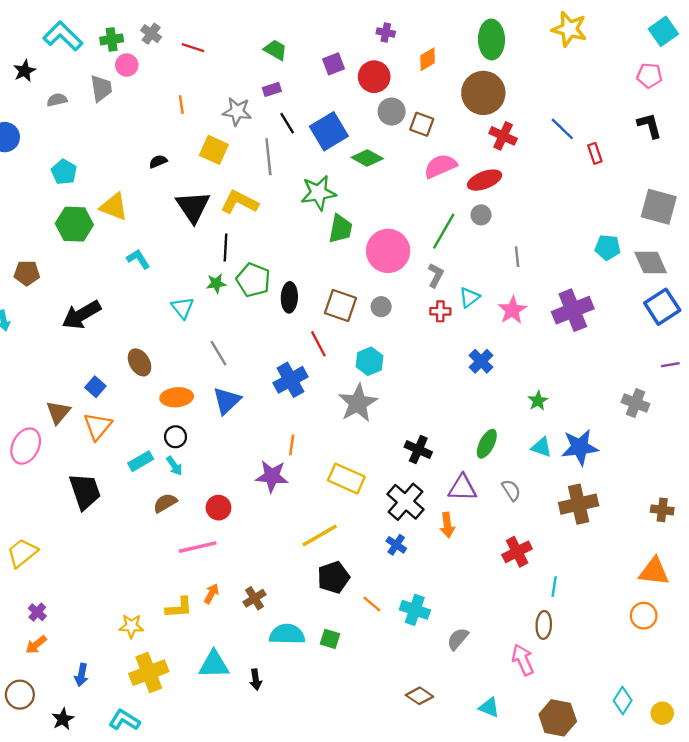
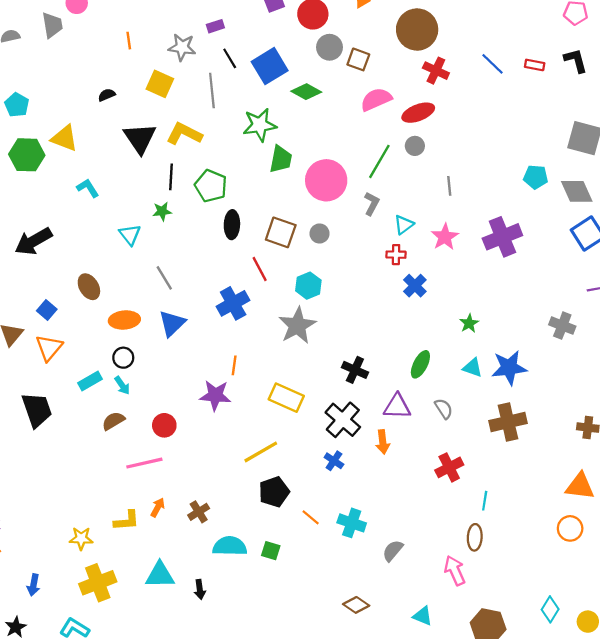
red rectangle: (595, 153) -> (535, 65), moved, turned -60
green pentagon: (253, 280) -> (211, 186), moved
red cross: (440, 311) -> (396, 255), moved

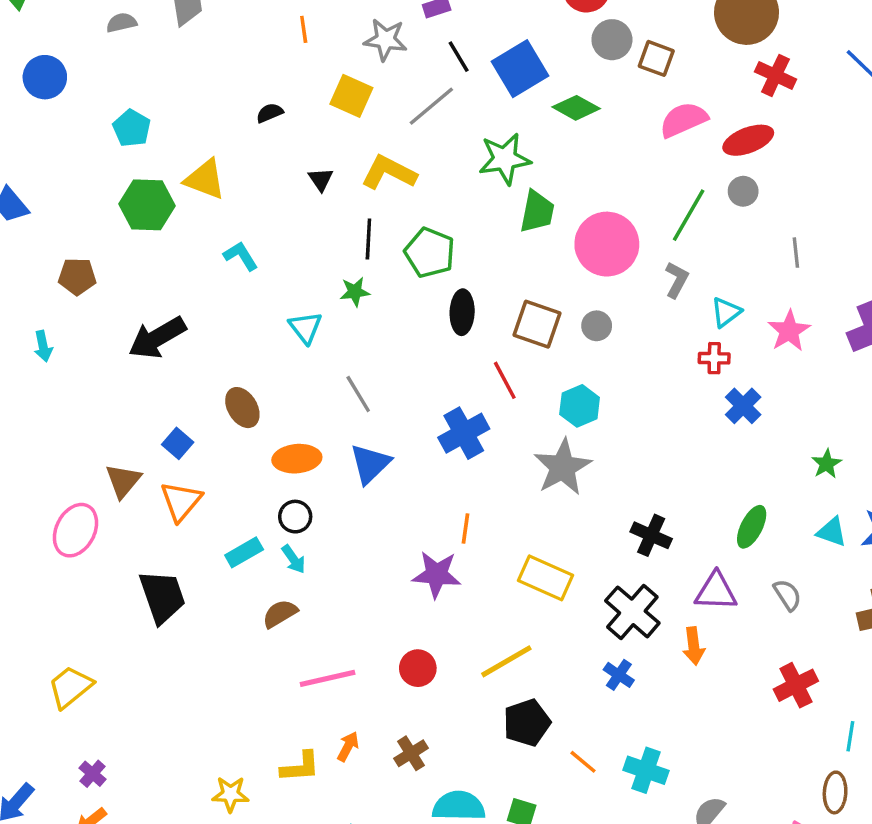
gray line: (212, 90) -> (431, 106), turned 56
black triangle: (140, 138) -> (321, 179), size x0.5
red circle: (164, 425) -> (418, 668), moved

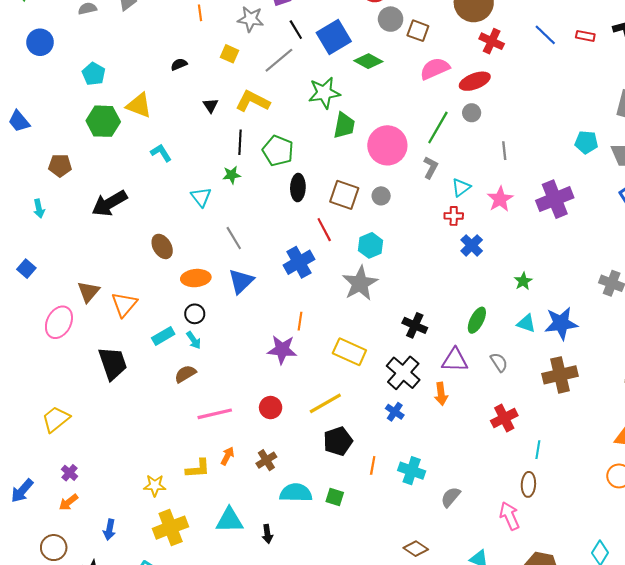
yellow square: (351, 96) -> (229, 54), size x0.7
blue square: (178, 443) -> (26, 269), moved
orange line: (583, 762) -> (373, 465), turned 60

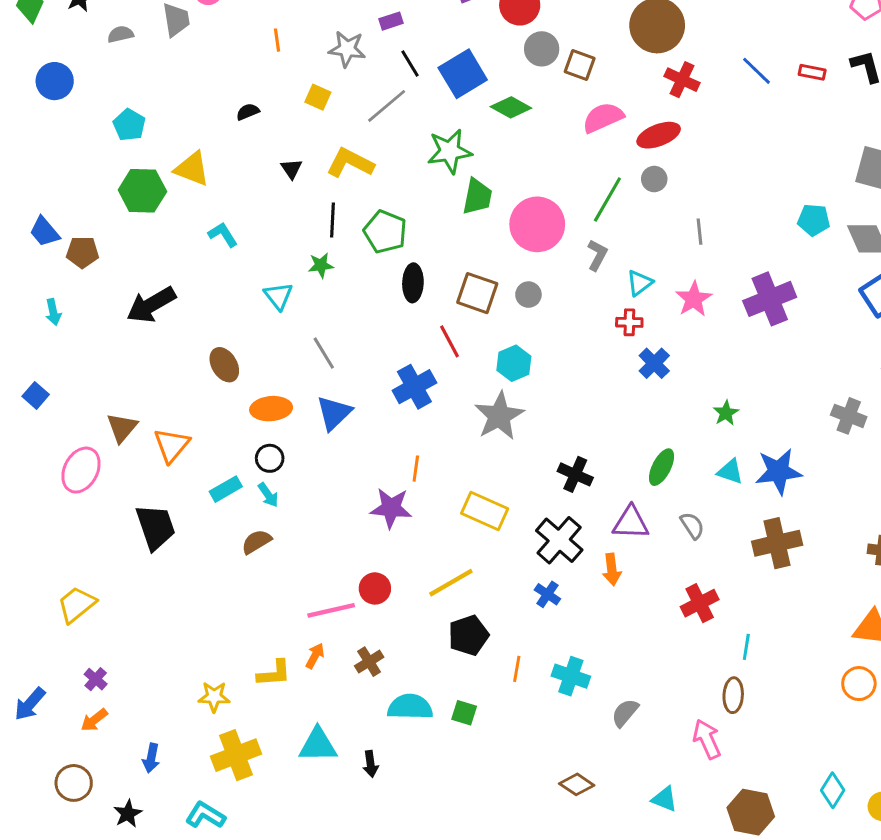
blue trapezoid: (19, 121) -> (44, 232), moved
pink line: (215, 414) -> (331, 610), moved

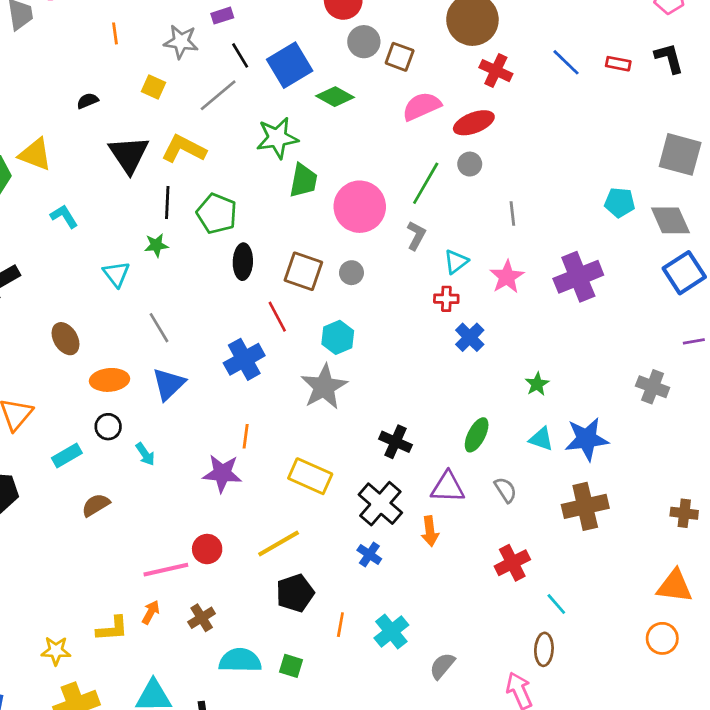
black triangle: (292, 169) -> (129, 154), size x2.0
cyan arrow: (268, 495) -> (145, 454), moved
cyan line: (746, 647) -> (556, 604), turned -50
cyan cross: (571, 676) -> (391, 632), turned 32

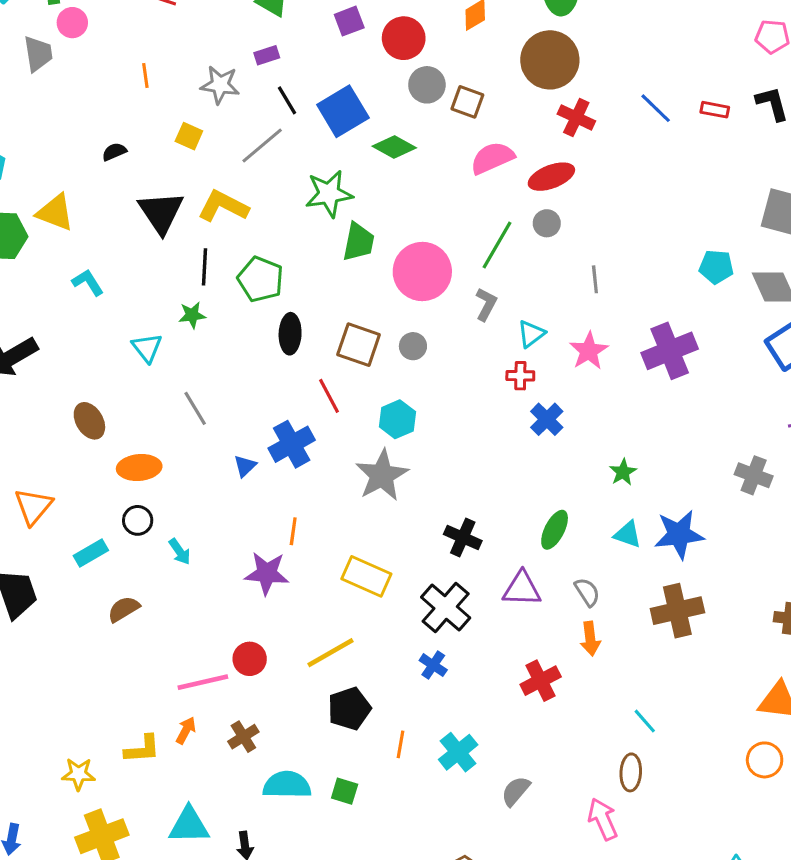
blue triangle: (169, 384) -> (245, 466), moved, size x0.6
orange arrow: (430, 531) -> (590, 639), moved
red cross: (512, 563) -> (541, 681), moved

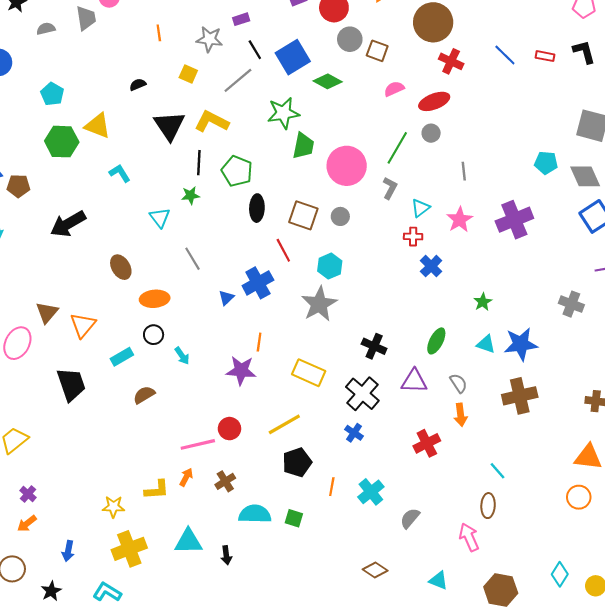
pink semicircle: (492, 158) -> (394, 89), size x0.7

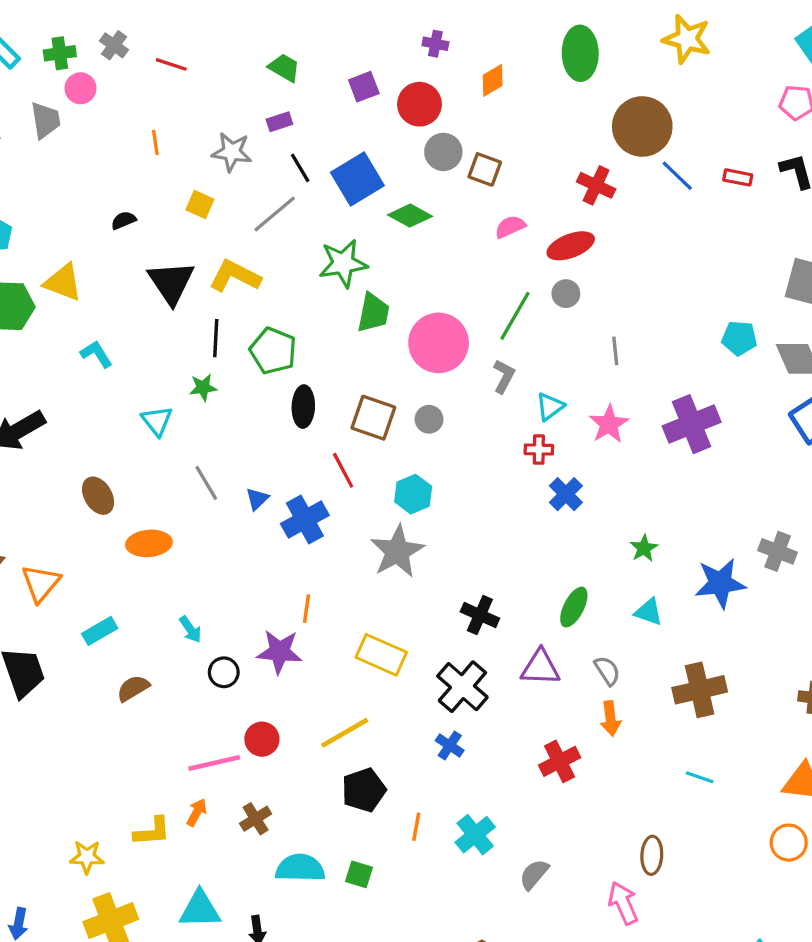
brown circle: (433, 22) -> (642, 126), moved
blue triangle: (226, 298) -> (257, 499), moved
black circle: (154, 335) -> (224, 672), moved
blue star: (521, 344) -> (720, 583), moved
cyan line: (498, 471) -> (700, 777), moved, turned -30

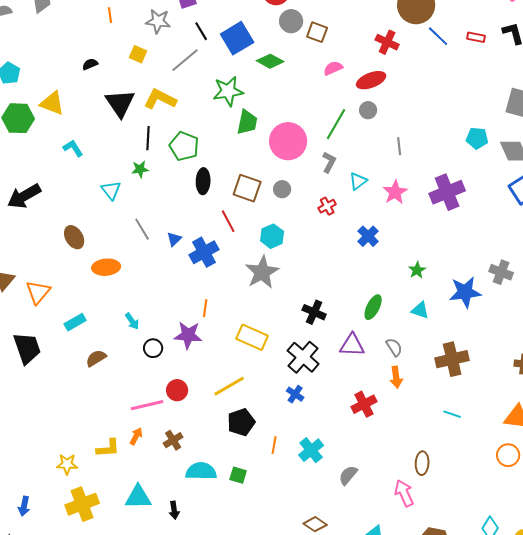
red cross: (539, 450) -> (327, 206), moved, turned -30

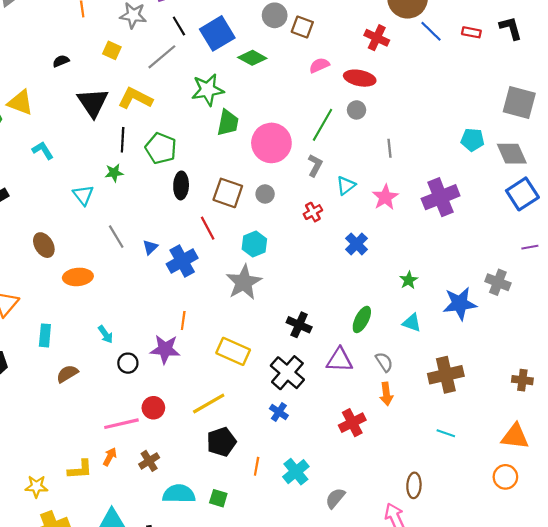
red ellipse: (371, 80) -> (360, 78), turned 32
cyan rectangle: (75, 322) -> (45, 335), turned -55

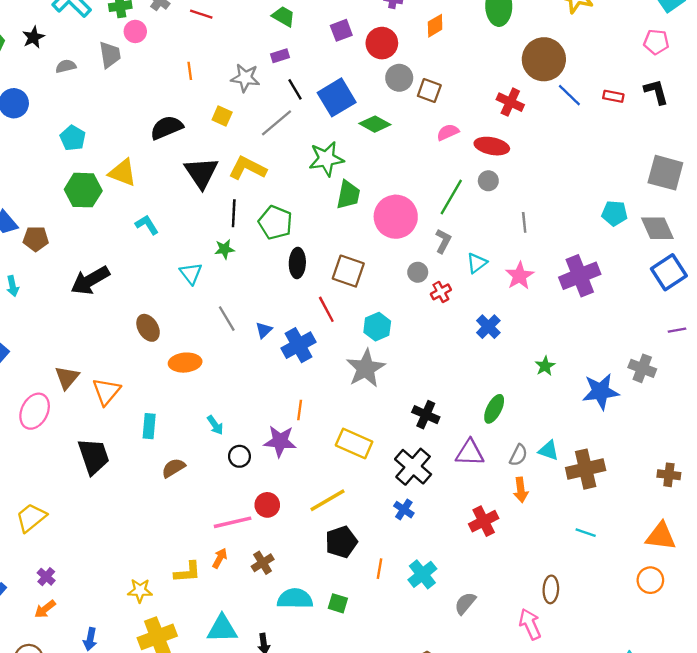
black semicircle: (61, 61) -> (167, 128), size x1.8
gray circle: (265, 194) -> (418, 272), moved
cyan triangle: (412, 323) -> (549, 451), moved
gray semicircle: (384, 362) -> (518, 455), turned 60

